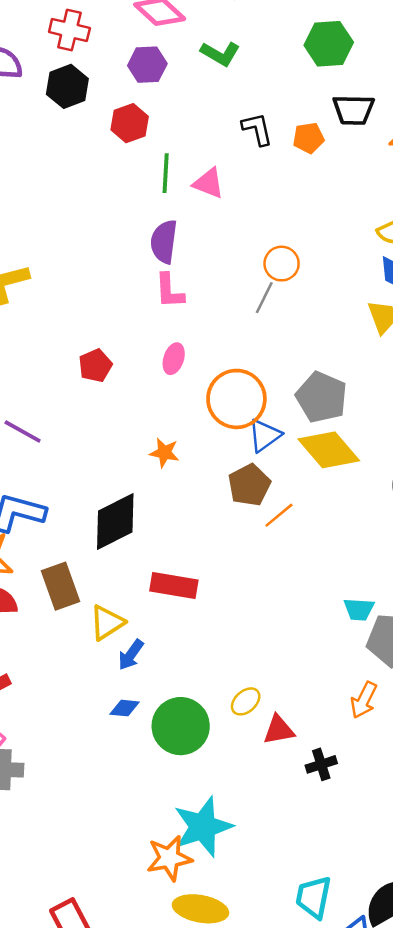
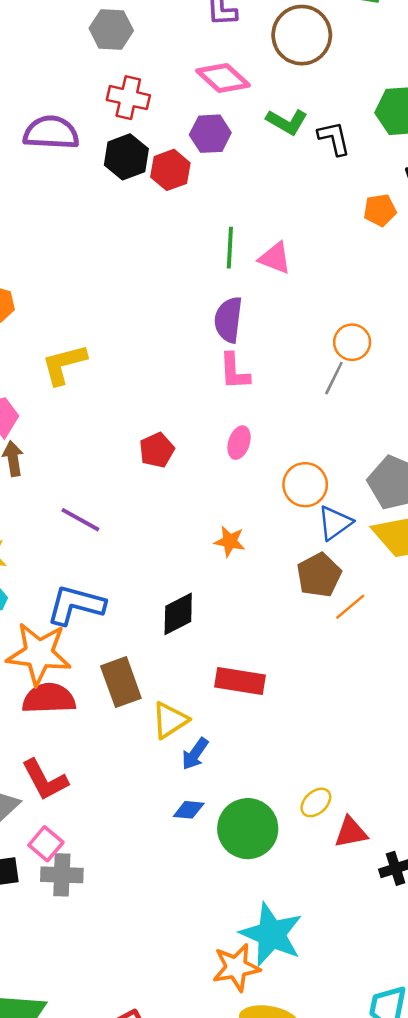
red hexagon: (130, 123) -> (170, 170), moved
black L-shape: (257, 129) -> (334, 138), moved
orange circle: (236, 399) -> (305, 485), size x0.7
black diamond: (115, 521) -> (178, 614), size x0.7
cyan star: (203, 827) -> (271, 934), turned -30

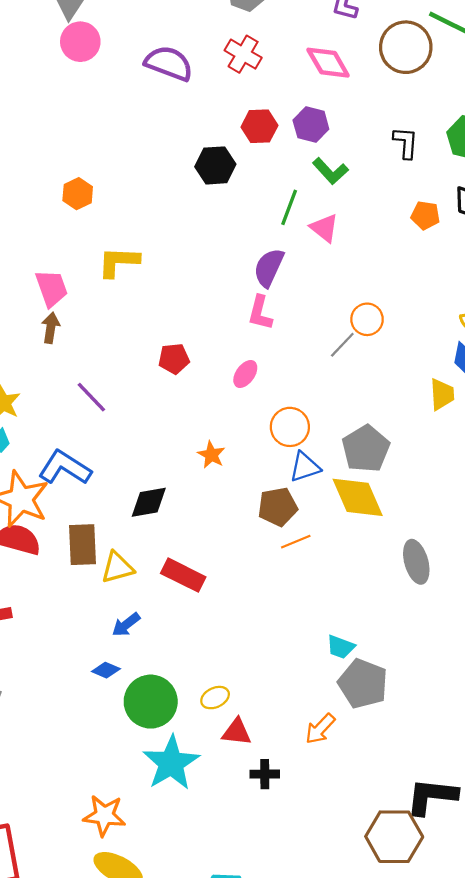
green L-shape: (287, 122) -> (330, 171), moved
purple hexagon: (210, 134) -> (311, 125), moved
black hexagon: (126, 157) -> (215, 165), moved
yellow triangle: (170, 720) -> (117, 568), moved
cyan star: (271, 934) -> (171, 763), moved

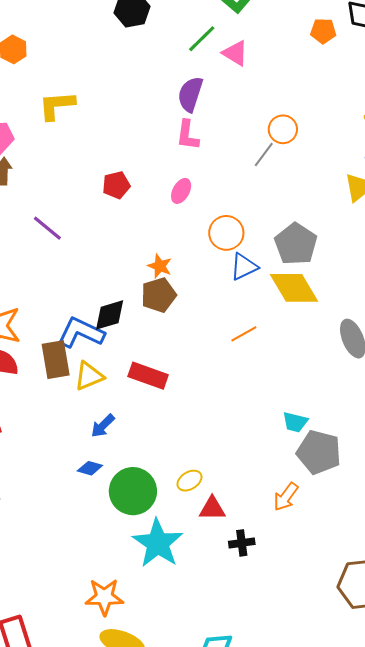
green line: (289, 207) -> (202, 39), turned 32
blue L-shape: (65, 468) -> (81, 333), moved
brown pentagon: (278, 507) -> (159, 295), moved

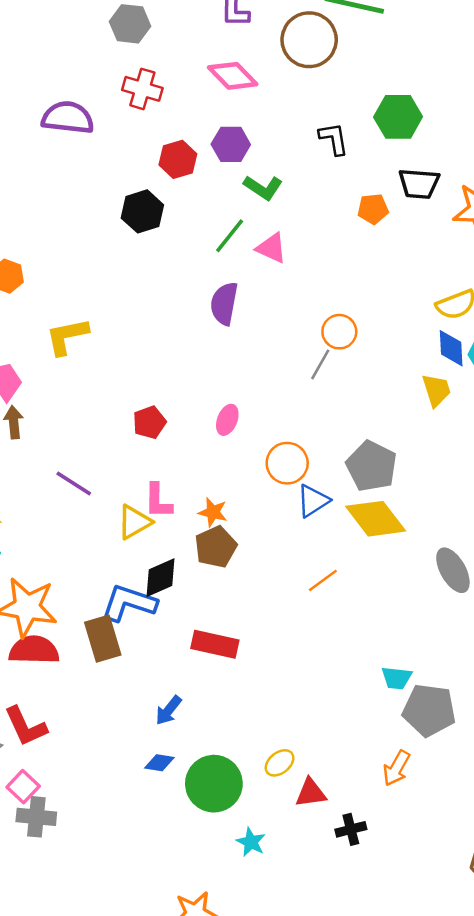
pink L-shape: (188, 135) -> (158, 501), moved
yellow triangle: (89, 376) -> (134, 522), moved
cyan star: (158, 543) -> (251, 842), size x0.5

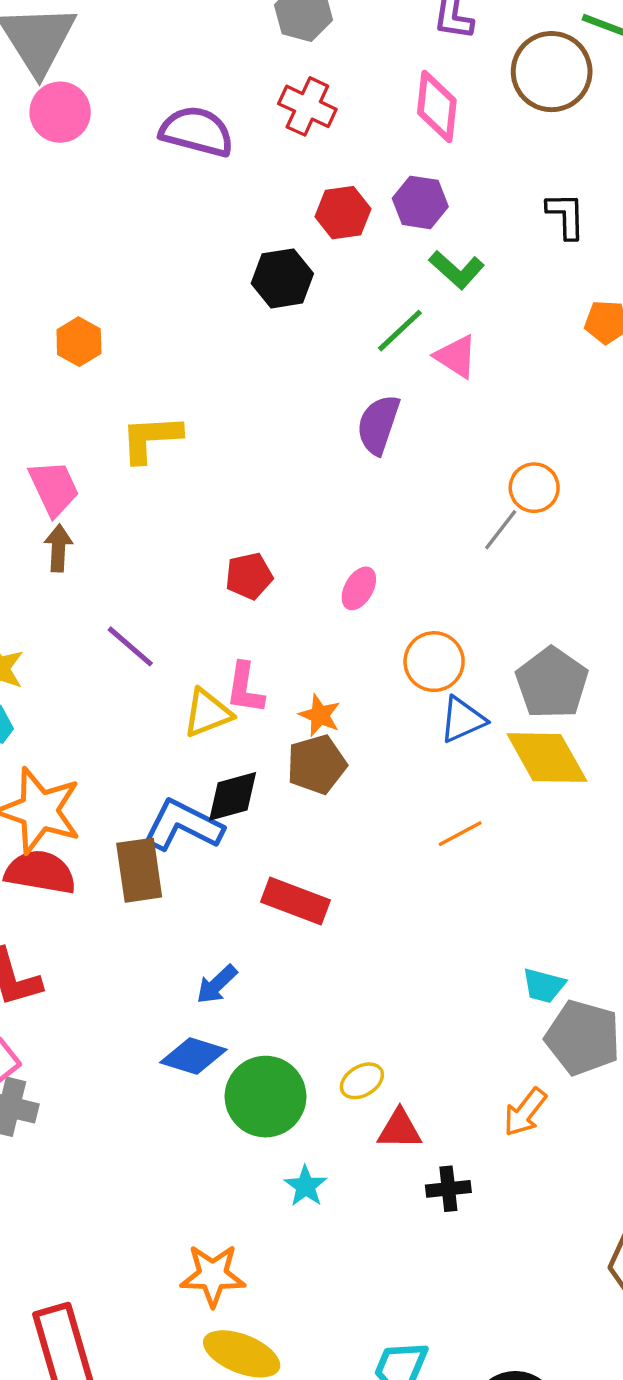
pink diamond: (233, 76) -> (437, 107), turned 42
blue diamond: (159, 763) -> (193, 1056), size x1.5

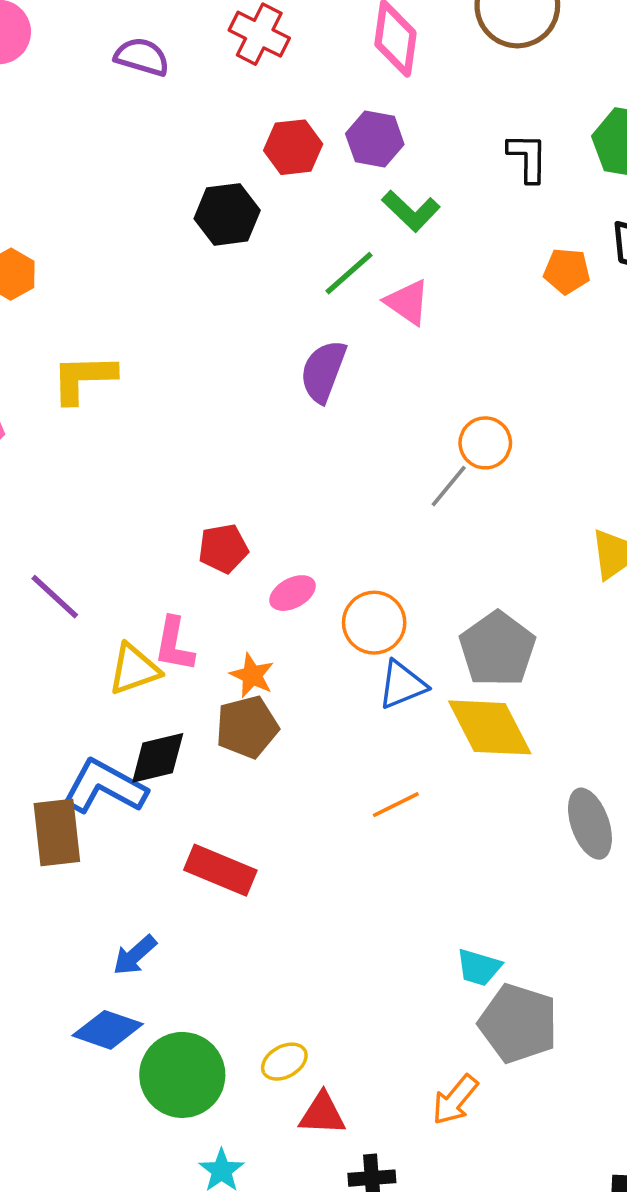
purple semicircle: (197, 131) -> (142, 57), size x0.7
red pentagon: (249, 576) -> (223, 548), moved
pink ellipse: (359, 588) -> (293, 593), moved, turned 30

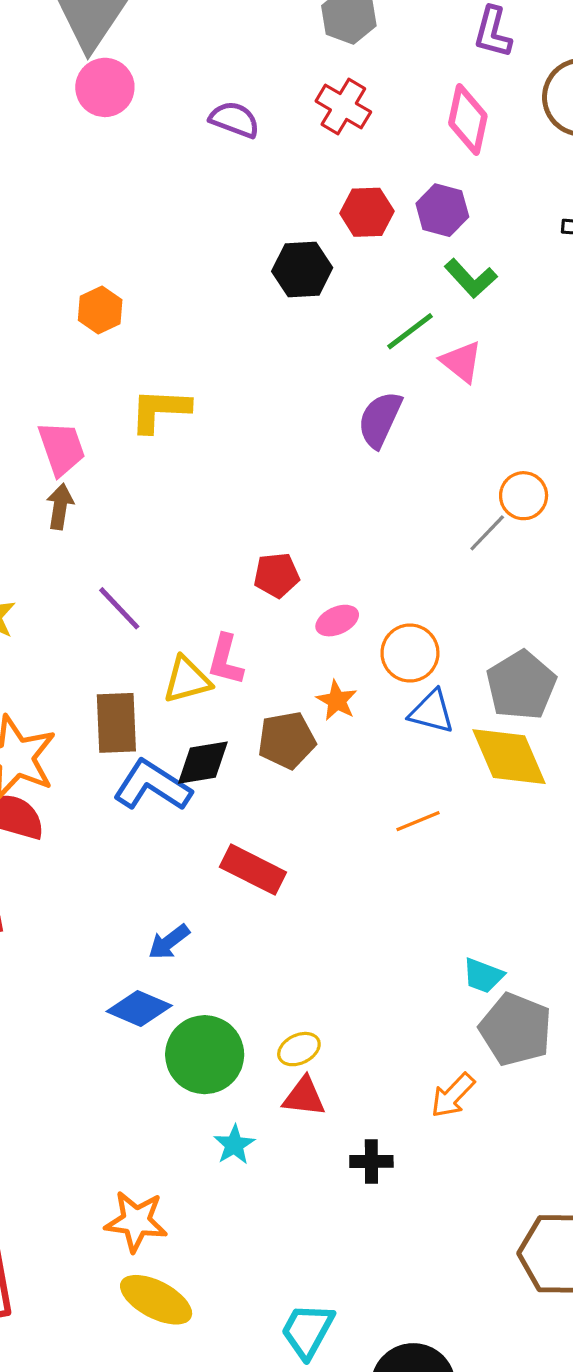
orange star: (252, 675) -> (337, 701), moved
blue triangle: (402, 685) -> (432, 712), turned 33
brown rectangle: (57, 832) -> (116, 723), moved
red triangle: (322, 1114) -> (304, 1097), moved

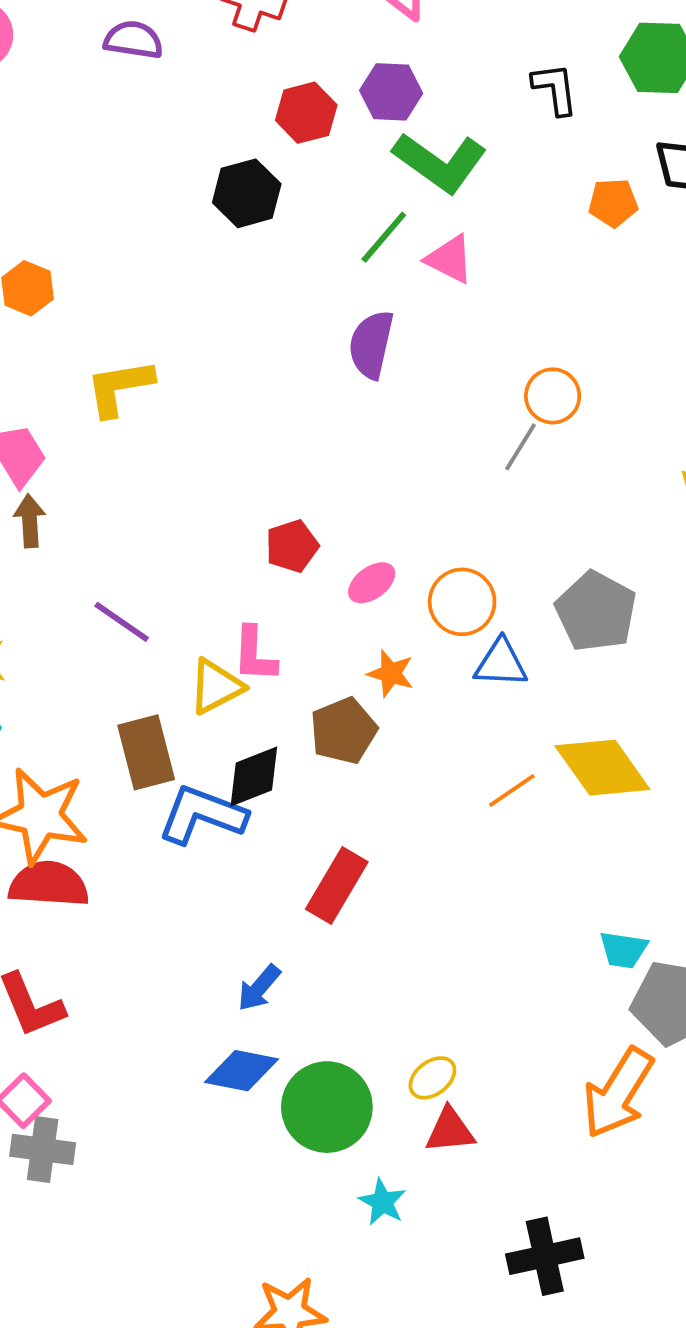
green L-shape: (471, 278) -> (440, 162), size x1.5
yellow diamond: (509, 757) -> (602, 768), moved
red rectangle: (253, 870) -> (337, 885), turned -74
orange arrow: (453, 1095) -> (618, 1093), size x1.6
black cross: (371, 1161) -> (545, 1256), moved, size x1.5

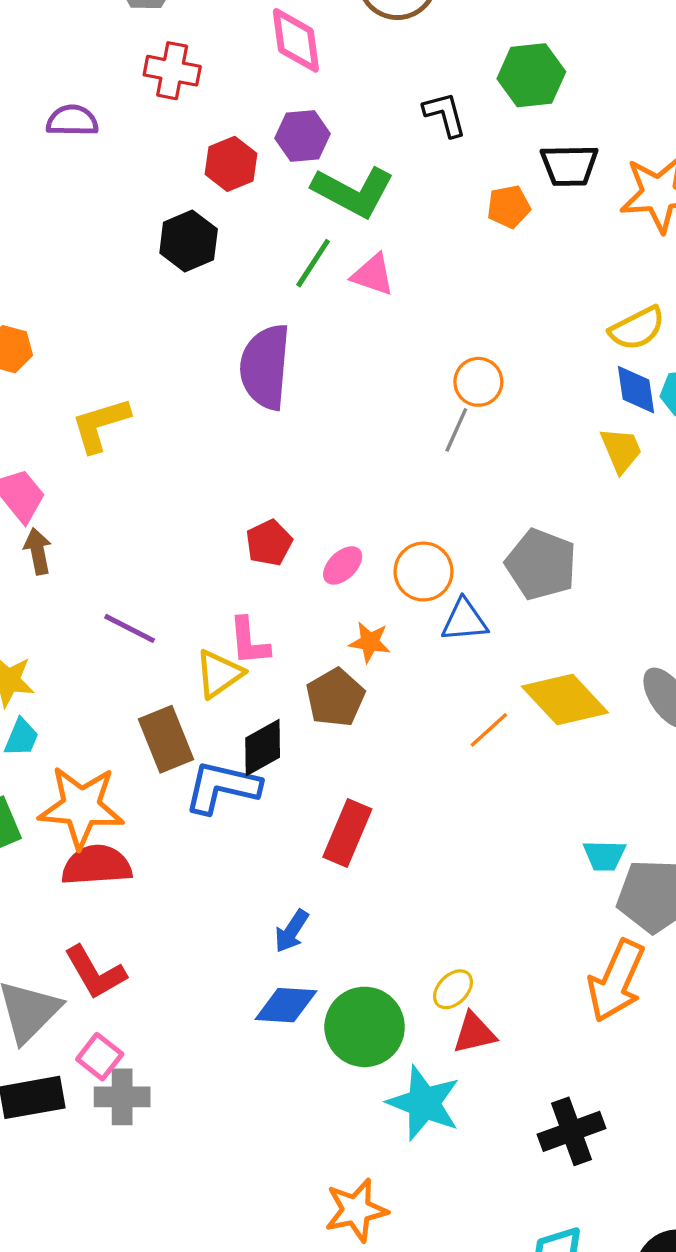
purple semicircle: (371, 344) -> (265, 367), moved, size x1.4
cyan star: (382, 1202) -> (424, 1103), size x1.8

